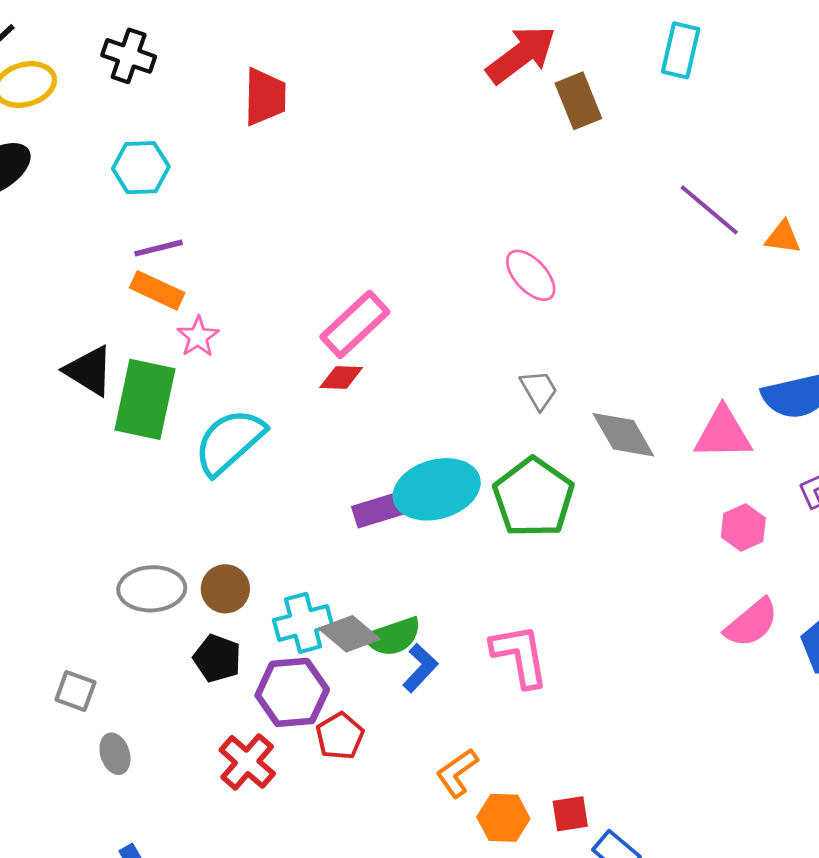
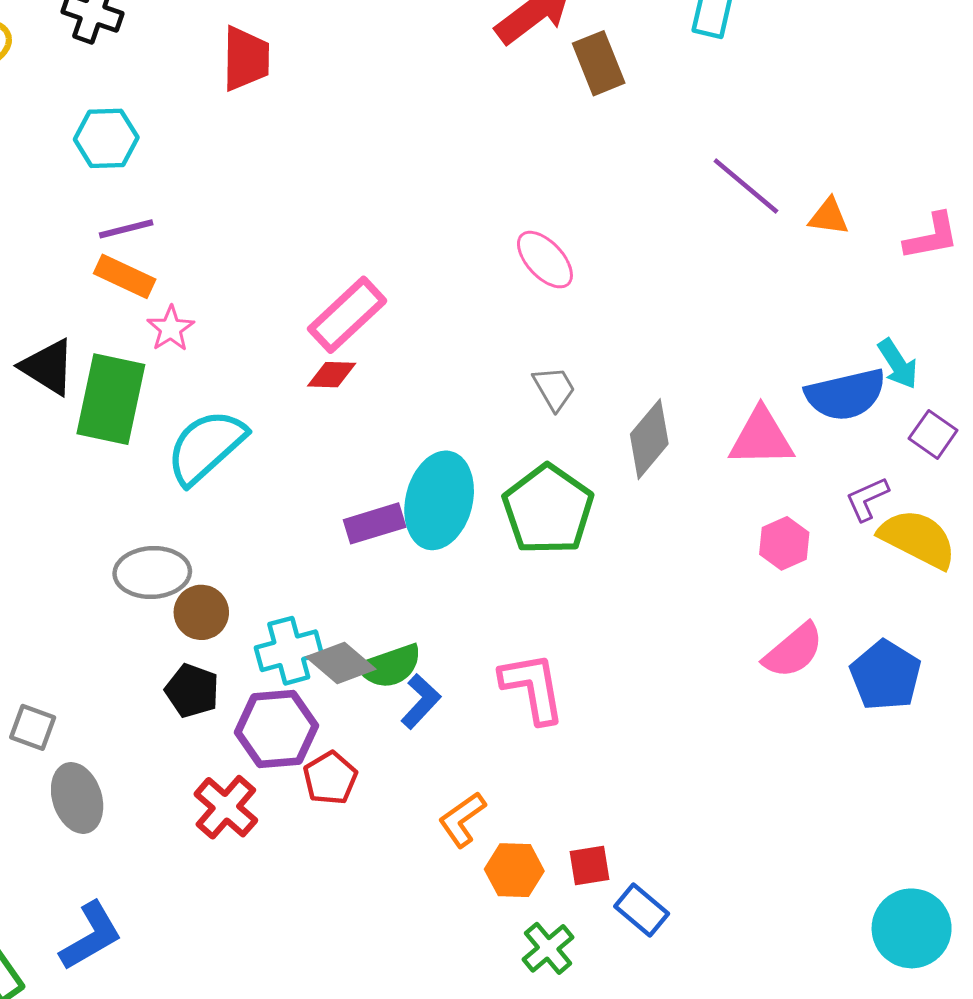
gray diamond: (623, 435) -> (649, 439), turned 70
cyan ellipse: (437, 489) -> (439, 500), turned -60
gray ellipse: (152, 589) -> (152, 573), moved
gray ellipse: (115, 754) -> (77, 798), size x1.5

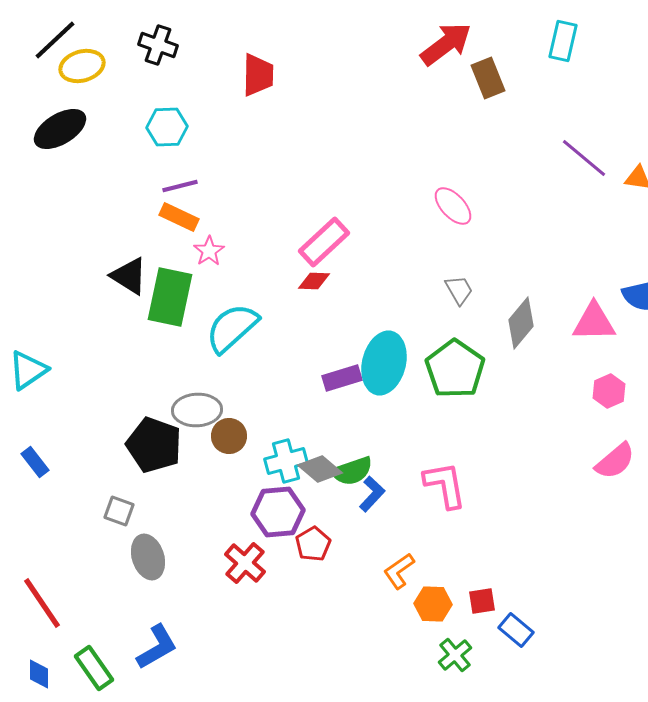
black pentagon: (192, 691) -> (154, 445), moved, size x1.6

